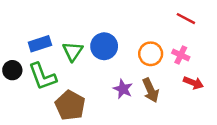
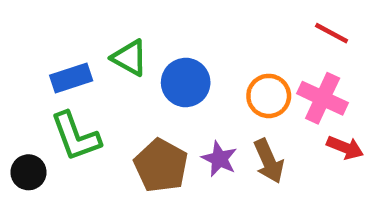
green triangle: (73, 51) -> (130, 58), moved, turned -35
pink cross: (181, 55) -> (323, 98), size x1.5
black circle: (12, 70) -> (28, 172), moved
brown pentagon: (70, 105) -> (161, 166), moved

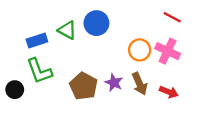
blue circle: (186, 82) -> (96, 23), moved
red arrow: (345, 148) -> (169, 92), moved

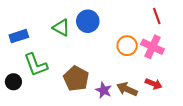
red line: (172, 17) -> (157, 16), turned 42
blue rectangle: (37, 41) -> (19, 36), moved
purple star: (114, 83) -> (104, 90), moved
brown arrow: (140, 84) -> (127, 89), moved, turned 138

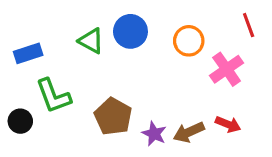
red line: (157, 16) -> (249, 25), moved
orange circle: (127, 46) -> (189, 41), moved
pink cross: (153, 47) -> (227, 69), turned 30
brown arrow: (127, 89) -> (189, 132), turned -48

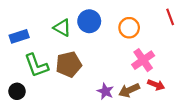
pink cross: (227, 69) -> (143, 60), moved
brown pentagon: (113, 116) -> (69, 64), moved, turned 30
black circle: (20, 121) -> (17, 91), moved

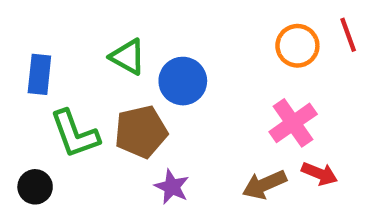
blue circle: (89, 21) -> (183, 81), moved
orange circle: (129, 28) -> (297, 46), moved
blue rectangle: (19, 36) -> (39, 74), turned -66
purple star: (105, 91) -> (172, 187), moved

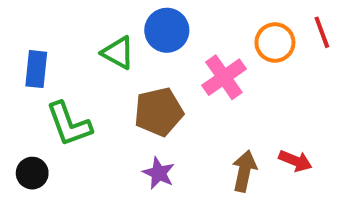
blue circle: (183, 81) -> (167, 30), moved
pink cross: (293, 123) -> (224, 77), moved
brown pentagon: (141, 132) -> (159, 112), moved
brown arrow: (264, 185) -> (244, 171), turned 126

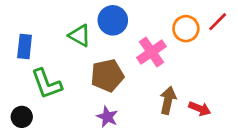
red line: (322, 32) -> (218, 22), turned 65
brown arrow: (244, 171) -> (168, 100), moved

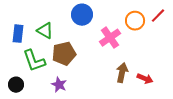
green triangle: (80, 36) -> (45, 31), moved
brown pentagon: (107, 76) -> (64, 54), moved
purple star: (107, 117) -> (59, 85), moved

